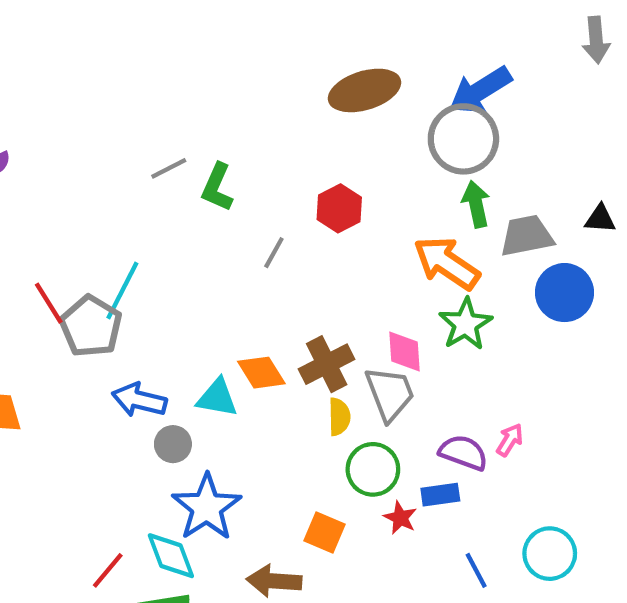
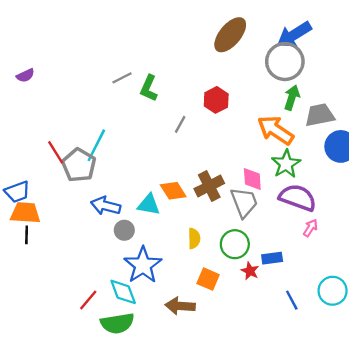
brown ellipse: (365, 90) -> (230, 35), turned -33
green arrow: (476, 204) -> (292, 98), turned 30
yellow semicircle: (339, 417) -> (194, 238), moved
purple semicircle: (463, 453) -> (298, 198), moved, size x1.4

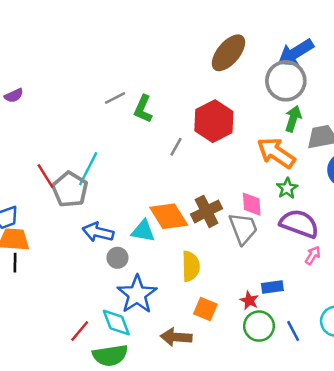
red hexagon: (216, 100) -> (214, 121), size x1.5
green star: (286, 164) -> (287, 188), size x0.7
orange diamond: (173, 191) -> (169, 216), size x1.4
yellow semicircle: (194, 238) -> (191, 266), size x1.4
green circle: (235, 244) -> (259, 326), moved

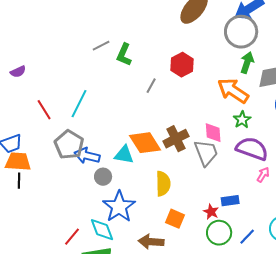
purple semicircle: (14, 96) -> (18, 72), moved
red hexagon: (214, 121) -> (182, 65), size x0.7
gray pentagon: (70, 189) -> (69, 145), moved
blue line: (293, 331) -> (247, 237), turned 72

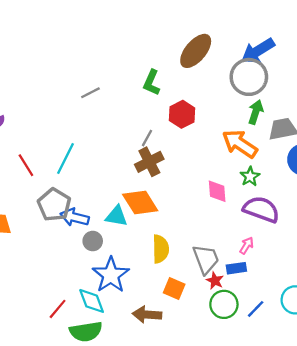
green L-shape: (124, 55) -> (152, 83), moved
brown cross: (176, 139) -> (149, 162), moved
gray trapezoid: (206, 153) -> (206, 259), moved
pink arrow: (263, 175) -> (247, 246), moved

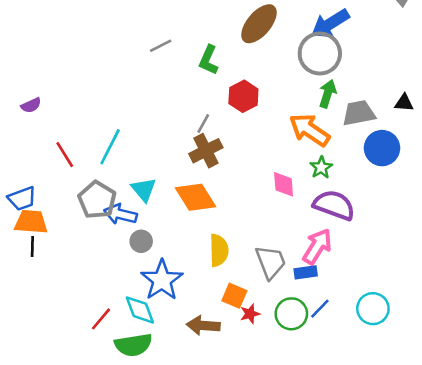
gray line: (90, 93) -> (161, 46), moved
cyan triangle: (116, 216) -> (144, 189), moved, turned 40
pink arrow: (247, 246) -> (317, 246), size x1.8
red star: (215, 281) -> (250, 314), moved, turned 30
blue line: (256, 309) -> (320, 309), moved

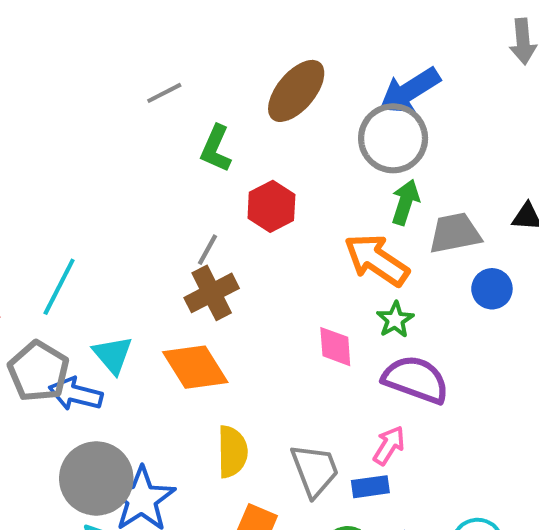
gray line: (161, 46) -> (164, 93), moved
blue circle: (382, 148) -> (492, 289), size x0.7
gray circle: (141, 241) -> (96, 478), moved, size x2.0
pink arrow: (317, 246) -> (389, 445), size x0.7

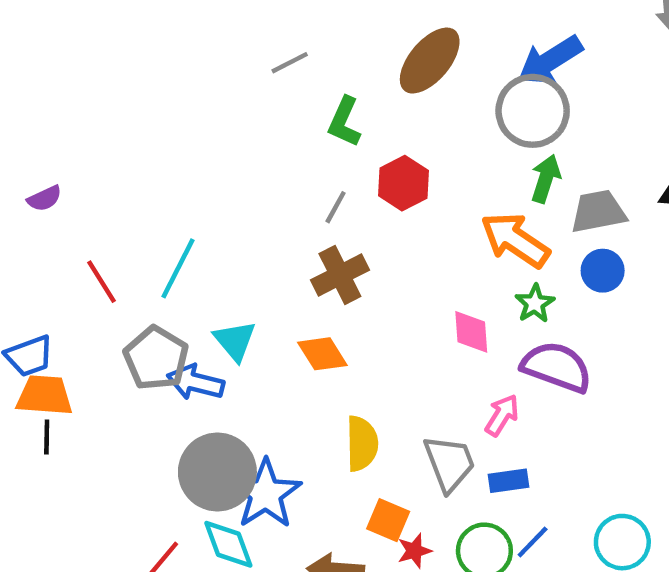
gray line: (208, 250) -> (336, 207), moved
blue circle: (492, 289) -> (603, 271), moved
orange diamond: (195, 367) -> (322, 354), size x0.7
pink arrow: (389, 445) -> (502, 415), moved

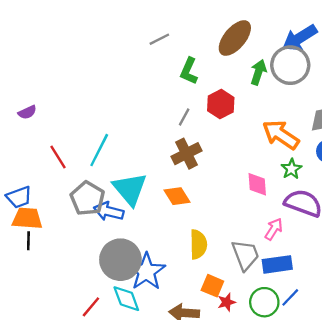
green arrow: (546, 179) -> (258, 72), moved
cyan triangle: (235, 341) -> (130, 189), size x1.5
blue rectangle: (509, 481) -> (277, 264), size x1.4

